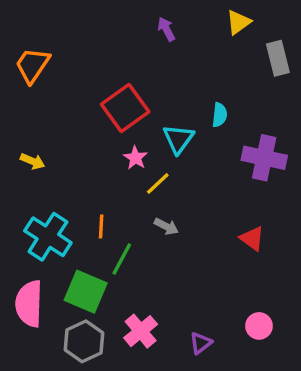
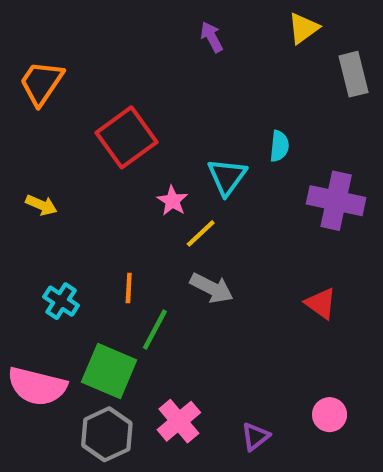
red square: (125, 108) -> (127, 137), moved
gray arrow: (166, 226) -> (212, 288), size x1.4
cyan cross: (48, 237) -> (61, 301), size x0.6
pink semicircle: (29, 304) -> (37, 386), turned -78

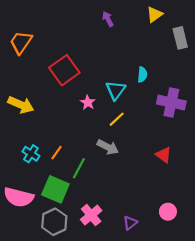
yellow arrow: (41, 205) -> (21, 105), size x1.6
yellow line: (201, 233) -> (117, 119), moved
orange line: (129, 288) -> (57, 153), moved, turned 32

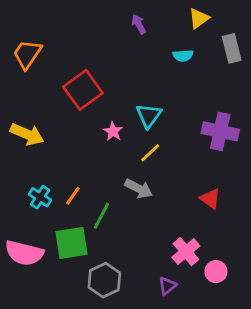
cyan semicircle: (142, 75) -> (183, 56), moved, turned 80
green square: (55, 189) -> (71, 243), turned -32
pink cross: (91, 215) -> (186, 252), moved
gray hexagon: (54, 222) -> (104, 280), moved

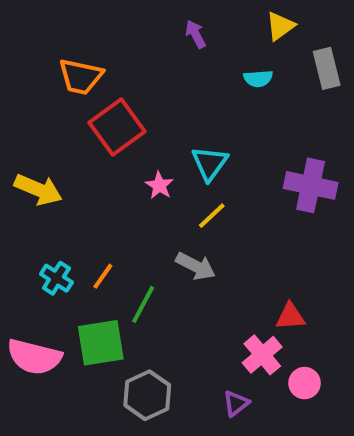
orange trapezoid: (27, 54) -> (81, 77), moved, turned -112
red triangle: (210, 199) -> (290, 317), moved, turned -40

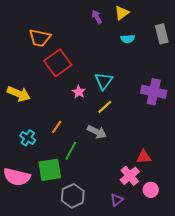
yellow triangle: (280, 26) -> (122, 13), moved
orange line: (103, 276) -> (57, 127), moved

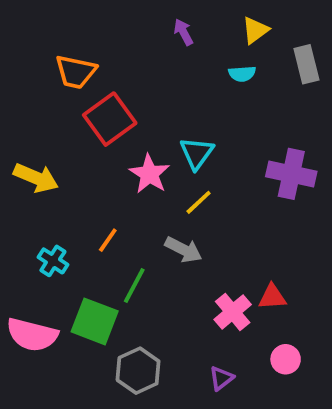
yellow triangle: (122, 13) -> (255, 30), moved
pink star: (79, 92) -> (149, 174), size x1.5
green square: (50, 170) -> (95, 321), turned 30
pink cross: (130, 176) -> (233, 312), moved

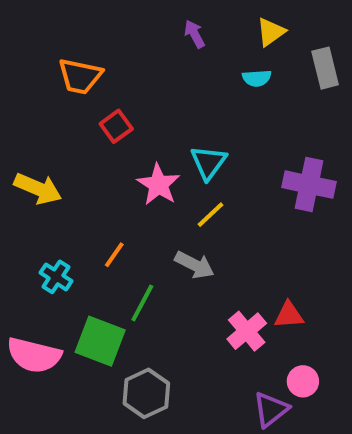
red square: (110, 119) -> (116, 126), size x0.6
purple triangle: (221, 378) -> (271, 409), moved, size x1.4

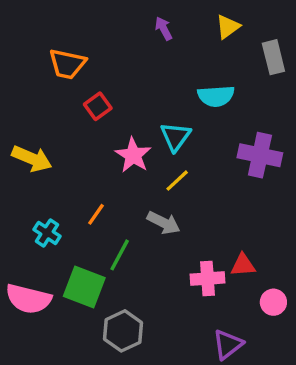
cyan semicircle: (257, 78) -> (216, 96), moved, size x1.5
pink cross: (247, 331) -> (208, 279), turned 36
pink circle: (303, 381) -> (273, 302), moved

